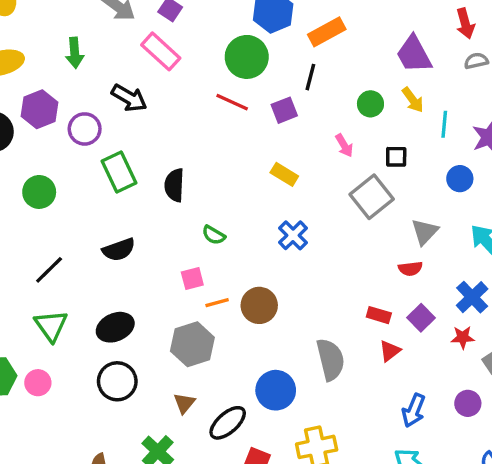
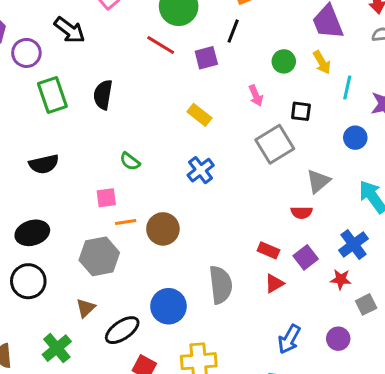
black semicircle: (174, 185) -> (103, 95), moved

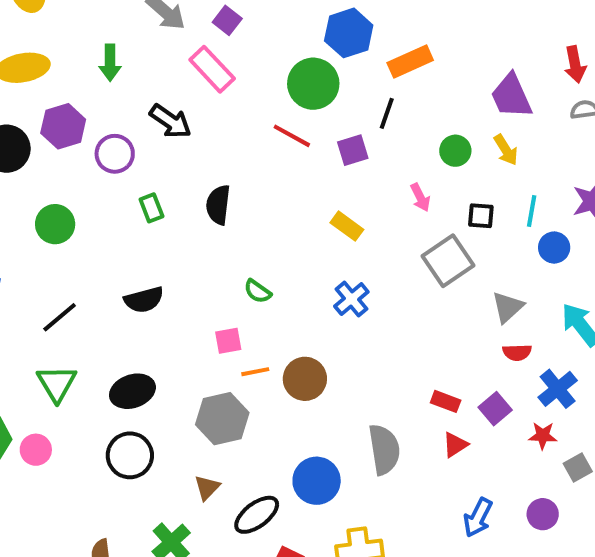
cyan line: (347, 88) -> (532, 211), moved
green rectangle: (52, 95) -> (151, 208), size x0.6
red semicircle: (302, 212) -> (517, 352), moved

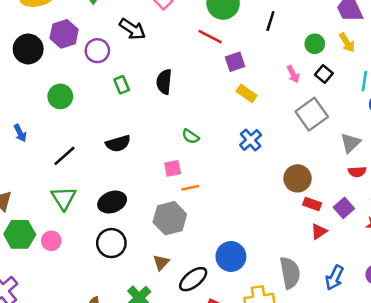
purple square: (353, 150) -> (235, 62), moved
black square: (481, 216) -> (324, 74), moved, turned 36
brown circle: (305, 379) -> (298, 178), moved
gray semicircle: (384, 449) -> (290, 273), moved

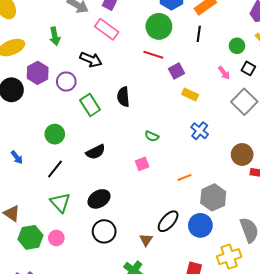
green rectangle: (122, 85) -> (90, 105), size x1.5
green circle: (60, 96) -> (55, 134), moved
orange line: (190, 188) -> (185, 177), moved
gray hexagon: (170, 218) -> (213, 197), moved
black ellipse: (193, 279) -> (168, 221), moved

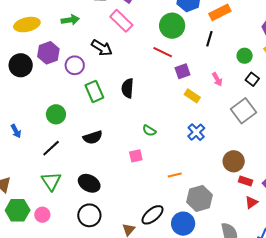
green arrow: (55, 36) -> (70, 20), turned -96
pink arrow: (224, 73) -> (217, 79), moved
black ellipse: (99, 199) -> (89, 183), turned 50

